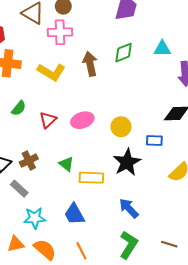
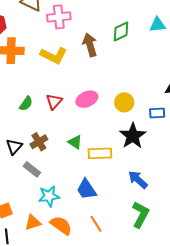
green semicircle: (19, 108) -> (26, 104), moved

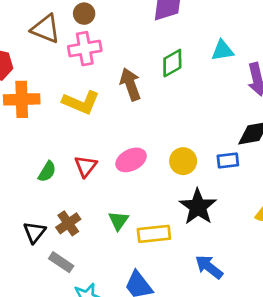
blue rectangle: (157, 113) -> (228, 161), moved
green triangle: (75, 142) -> (118, 221), turned 35

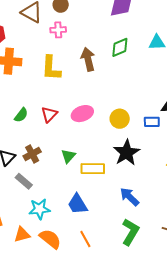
pink cross: (85, 49) -> (58, 30), size x0.7
yellow L-shape: (81, 102) -> (51, 68), turned 64

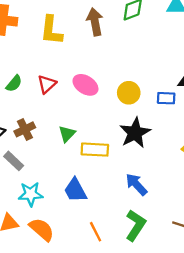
pink ellipse: (82, 114) -> (85, 85), turned 50
orange line: (85, 239) -> (96, 232), moved

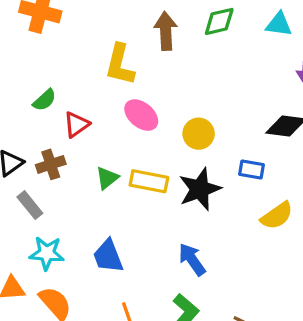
yellow L-shape: (51, 30) -> (120, 65), moved
red triangle: (47, 84) -> (76, 124), moved
blue rectangle: (166, 98) -> (251, 169), moved
yellow rectangle: (95, 150) -> (149, 181), moved

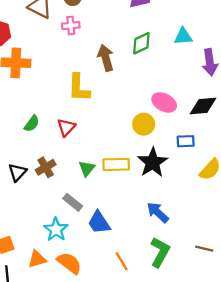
pink ellipse: (141, 115) -> (164, 102), moved
red triangle: (76, 124) -> (66, 127), moved
gray rectangle: (30, 205) -> (73, 202), moved
cyan star: (47, 253) -> (56, 229), turned -30

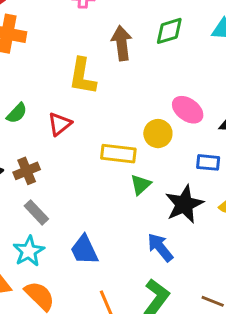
black star: (153, 162) -> (184, 204), moved
yellow rectangle: (116, 164) -> (118, 154), moved
green triangle: (87, 168) -> (141, 185), moved
gray rectangle: (73, 202) -> (36, 212), moved

